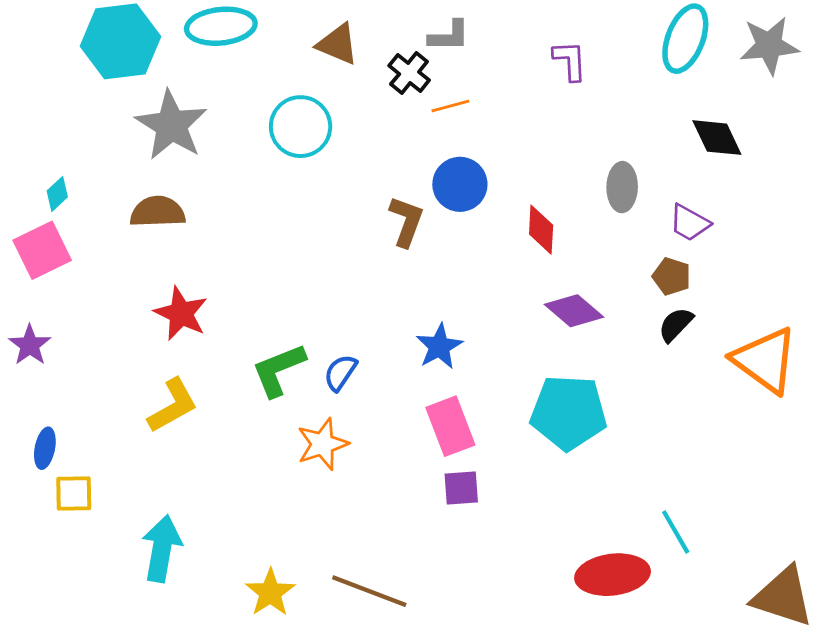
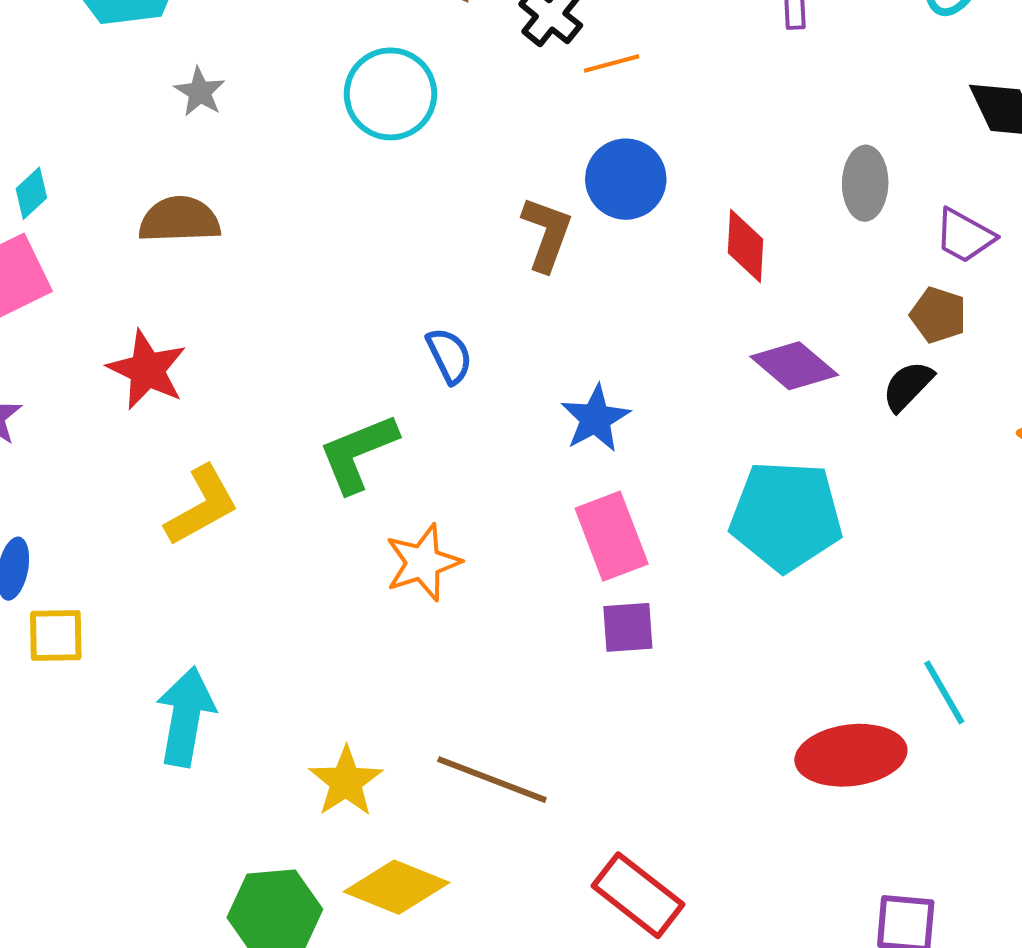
gray star: (171, 125) -> (200, 92), size x0.5
red star: (181, 313) -> (147, 370), moved
black semicircle: (676, 324) -> (908, 386), moved
blue semicircle: (340, 373) -> (449, 356), moved, turned 120

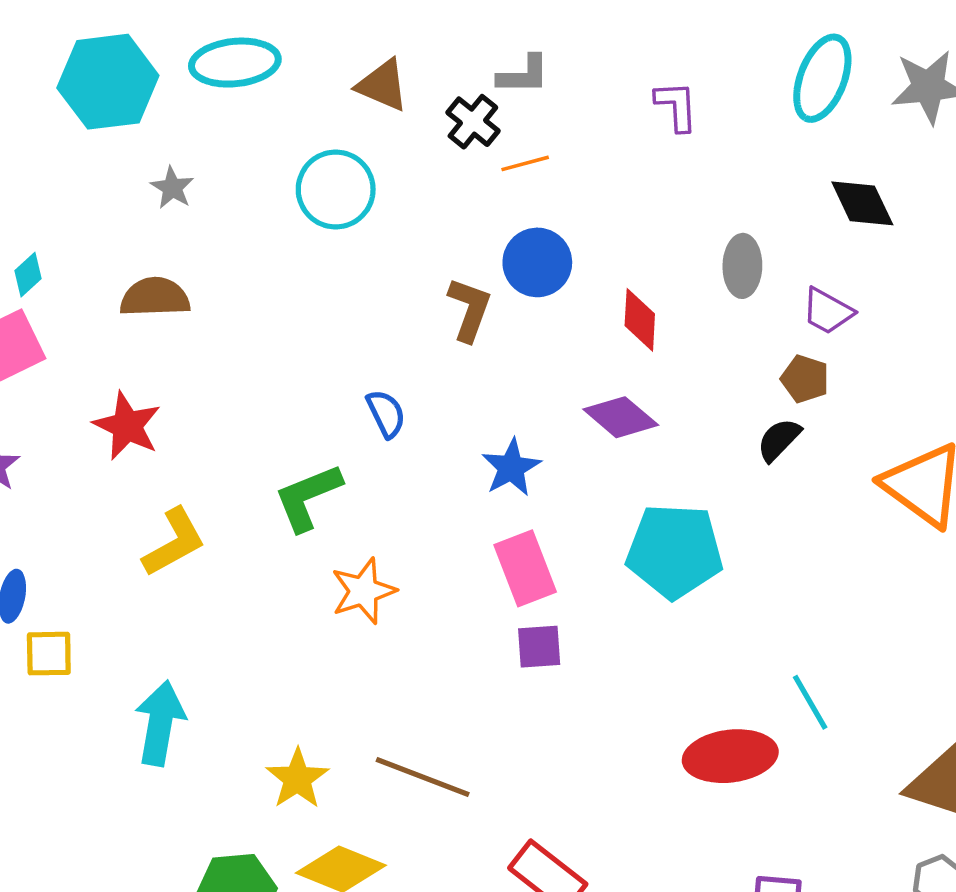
purple diamond: (794, 366) -> (621, 417), moved

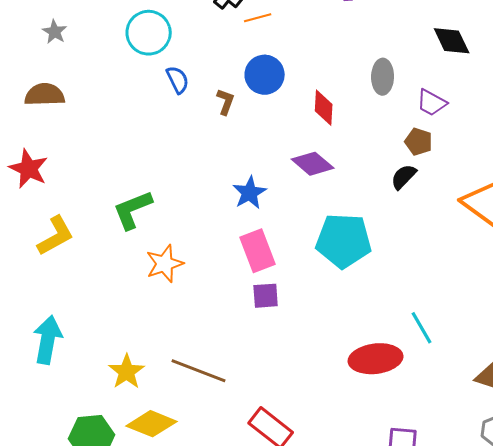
brown L-shape: (470, 309) -> (226, 102), size x0.7
blue semicircle: (386, 414) -> (178, 80), moved

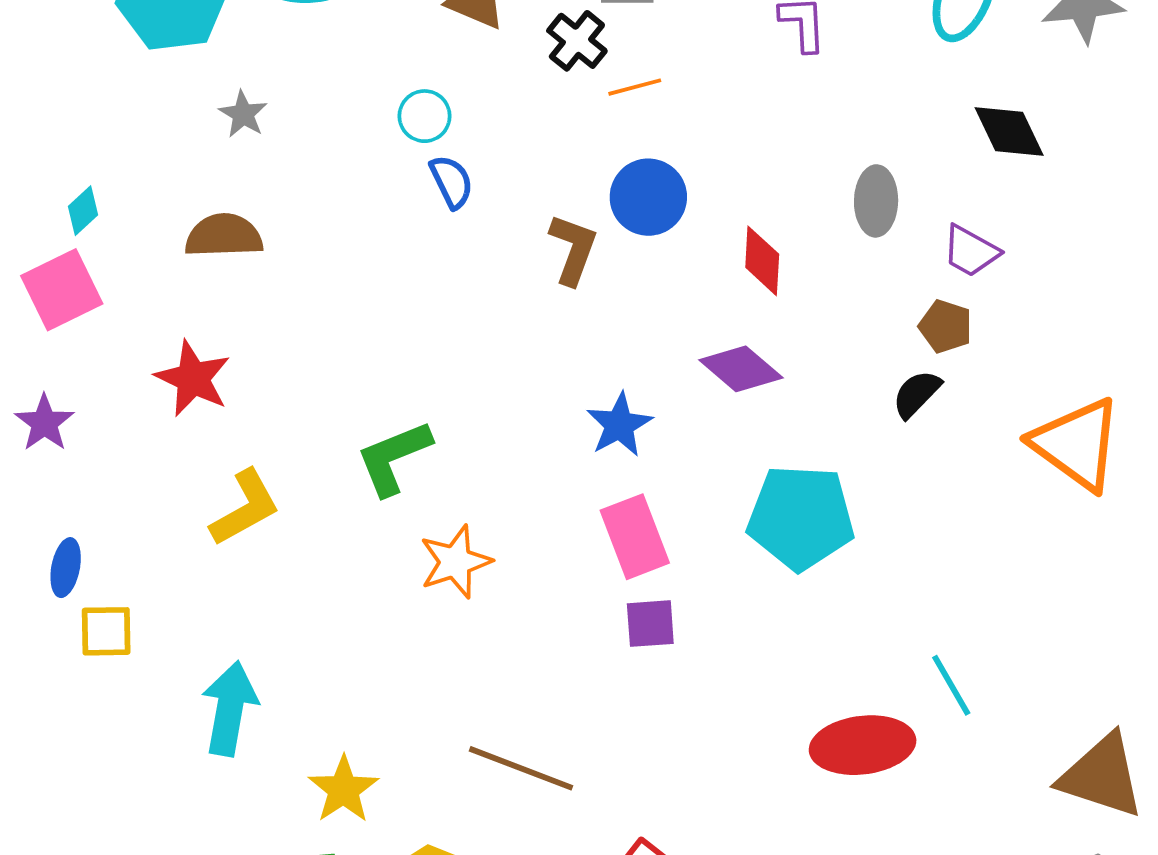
cyan circle: (149, 33) -> (425, 116), size x0.6
blue semicircle: (178, 80) -> (452, 182), moved
brown L-shape: (226, 102) -> (573, 249), size x1.4
yellow star: (127, 372) -> (343, 789), moved

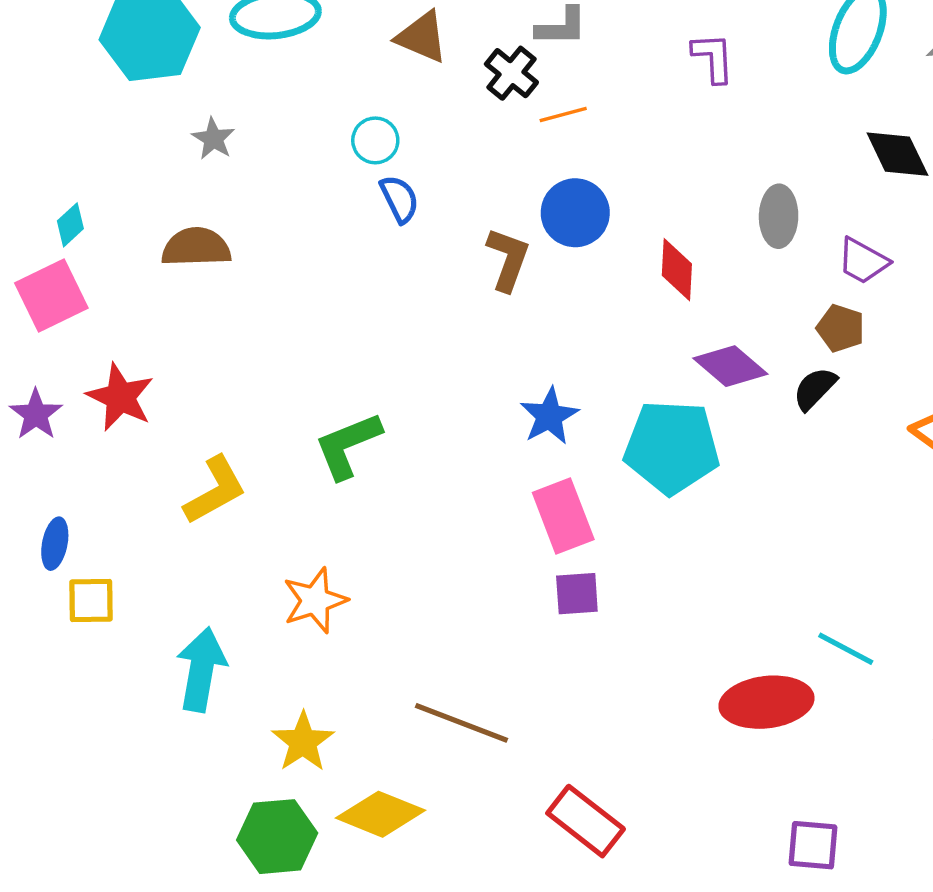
purple diamond: (741, 369) -> (730, 366), moved
red star: (193, 378) -> (120, 397), moved
cyan pentagon: (801, 517) -> (672, 447), moved
orange star: (455, 562) -> (315, 600), moved
cyan line: (951, 685) -> (846, 649), turned -32

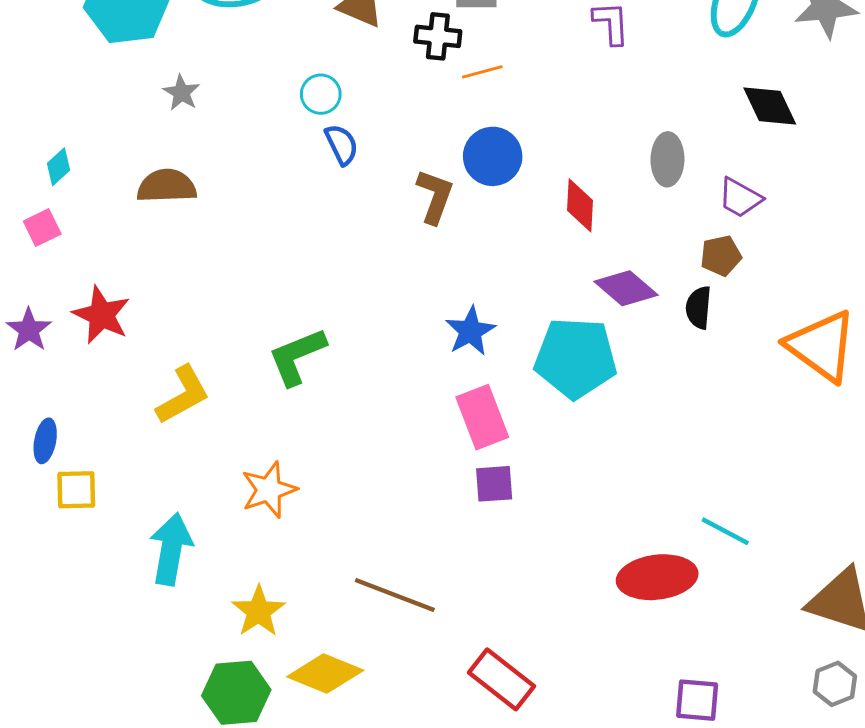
black cross: (511, 73) -> (438, 36), turned -33
pink square: (51, 295) -> (42, 228), size x0.6
brown pentagon: (841, 328) -> (721, 256), turned -30
black semicircle: (815, 389) -> (699, 308), turned -39

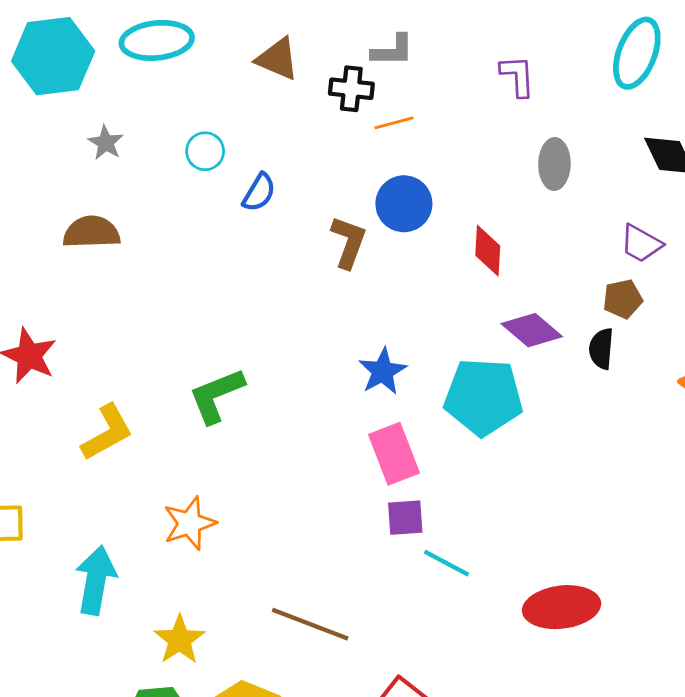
cyan circle: (321, 94) -> (205, 151), moved
blue semicircle: (341, 145) -> (259, 192), turned 57
gray ellipse: (667, 159) -> (554, 164), moved
cyan line: (725, 531) -> (447, 563), moved

